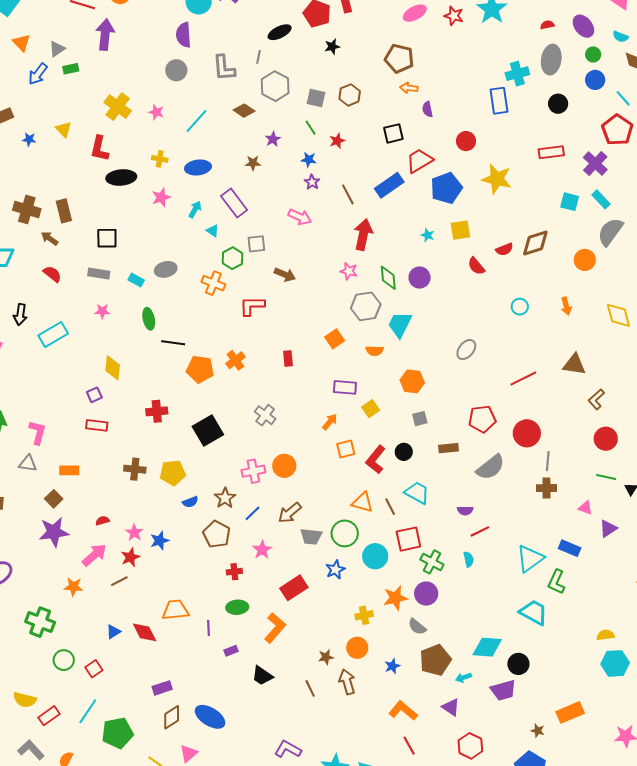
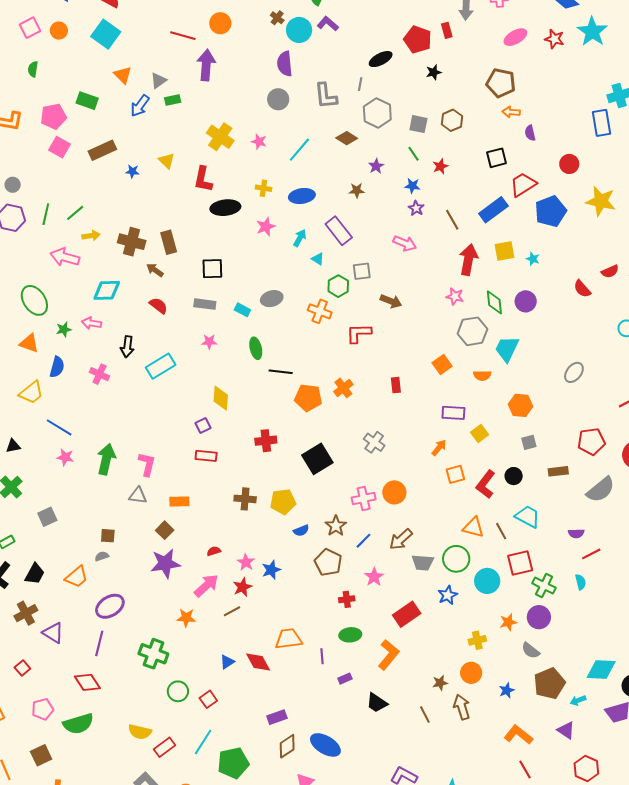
yellow square: (460, 230) -> (504, 251), moved
orange star: (395, 598) -> (508, 622), size x0.7

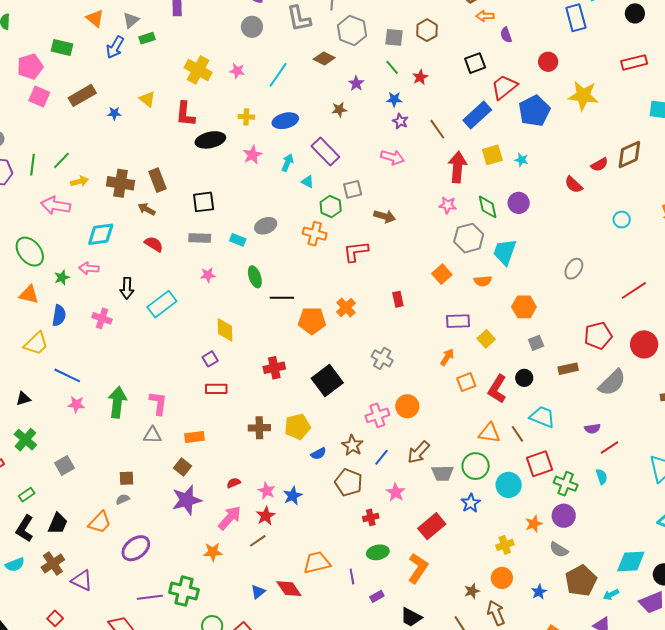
purple line: (99, 643) -> (150, 597), moved, turned 75

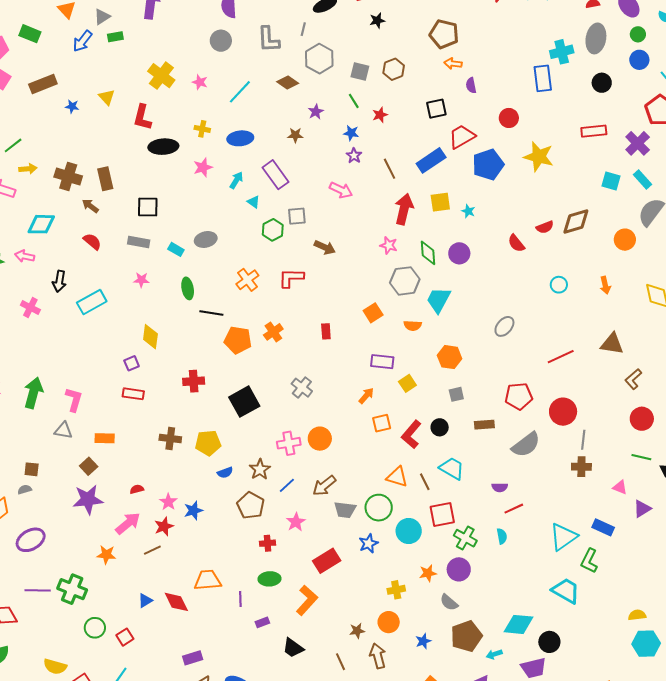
orange cross: (315, 234) -> (247, 280), moved, turned 30

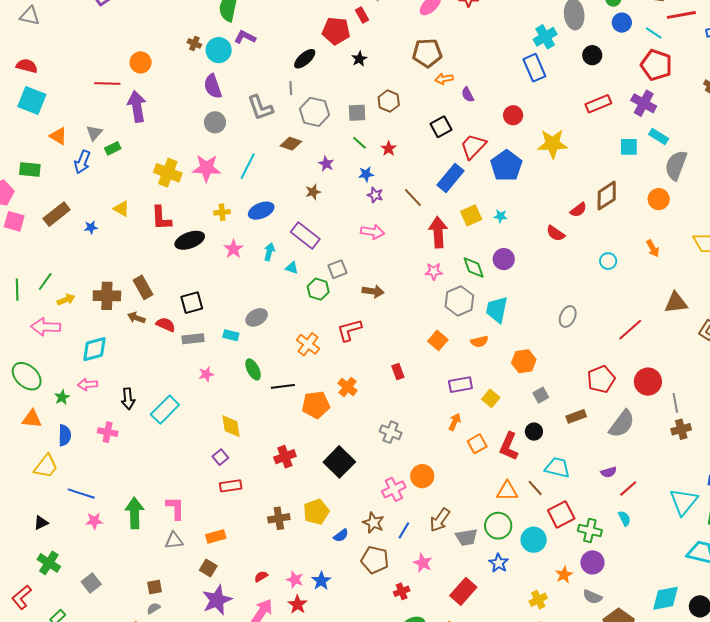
pink star: (200, 82) -> (206, 168), size x1.8
red semicircle: (92, 242) -> (166, 325), moved

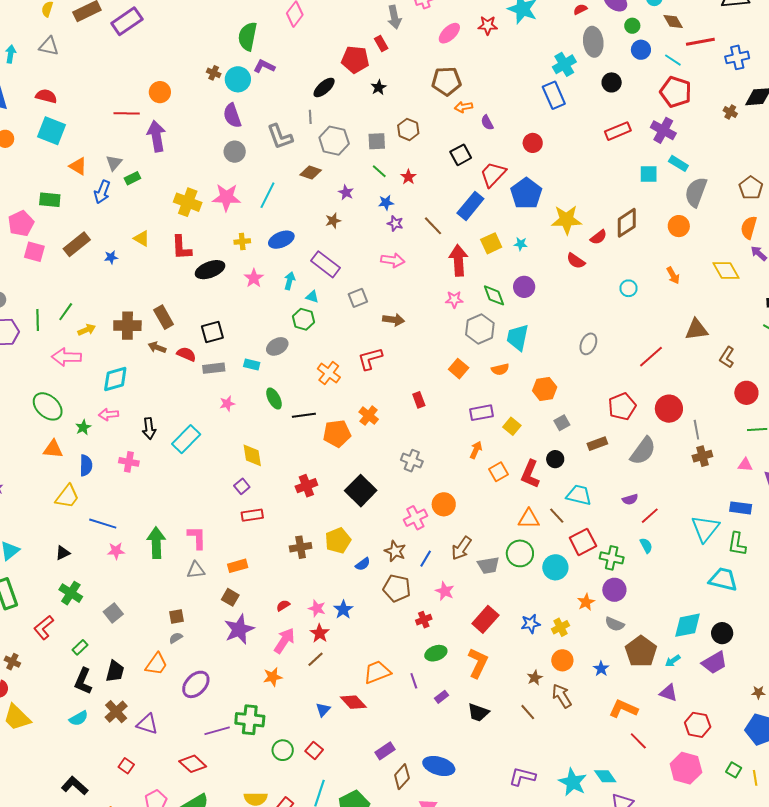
yellow star: (553, 144) -> (567, 220), moved
green hexagon: (318, 289) -> (303, 319), moved
blue star: (499, 563) -> (531, 624), moved, turned 30

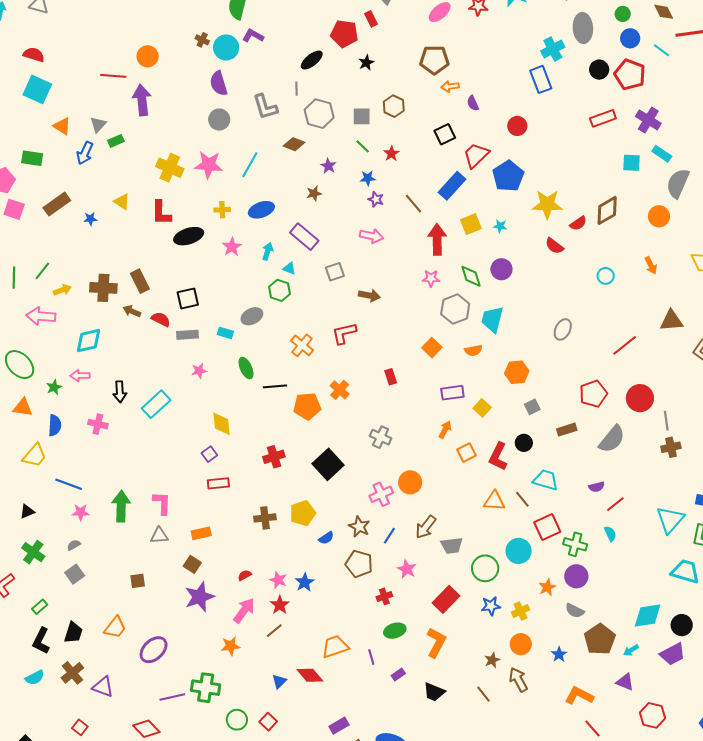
red pentagon: (676, 92) -> (630, 75), moved
green circle: (520, 553) -> (485, 568), moved
gray semicircle: (176, 638) -> (74, 545), moved

